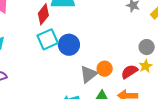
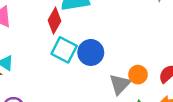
cyan square: (48, 39) -> (64, 50), turned -30

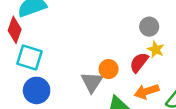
blue circle: (91, 52) -> (37, 90), moved

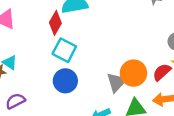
orange circle: (109, 69) -> (133, 73), size x1.5

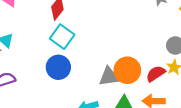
gray triangle: (116, 82) -> (109, 77), turned 30

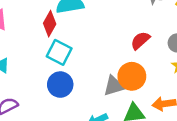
red semicircle: (156, 74) -> (140, 41), moved

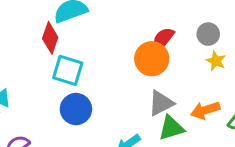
orange circle: (132, 76) -> (152, 59), moved
gray triangle: (114, 86) -> (161, 103), moved

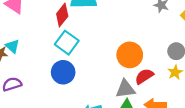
red semicircle: (163, 39) -> (144, 76), moved

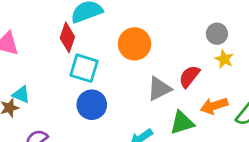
orange circle: (130, 55) -> (134, 44), moved
gray triangle: (125, 89) -> (159, 89), moved

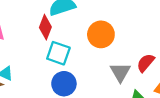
gray triangle: (159, 89) -> (120, 72), turned -35

